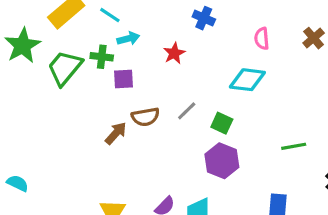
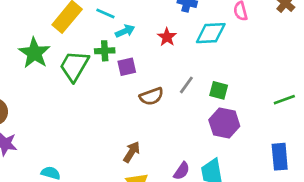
cyan diamond: (247, 80) -> (211, 33), moved
brown arrow: (116, 133) -> (132, 152), moved

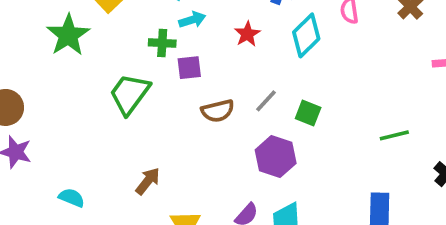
cyan diamond: (211, 33) -> (306, 35), turned -48
green trapezoid: (74, 66) -> (130, 94), moved
purple hexagon: (224, 123) -> (276, 157), moved
brown arrow: (132, 152) -> (148, 181), moved

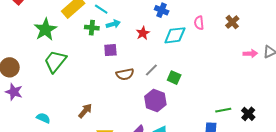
cyan diamond: (306, 35) -> (175, 35), turned 35
green cross: (162, 43) -> (92, 28), moved
green trapezoid: (130, 94) -> (55, 61), moved
green line: (394, 135) -> (223, 110), moved

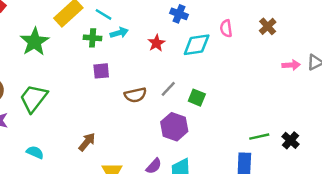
purple square: (110, 50) -> (101, 71), moved
green trapezoid: (55, 61) -> (33, 98), moved

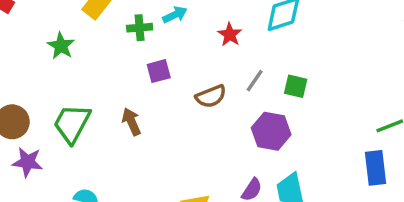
green star: (35, 42) -> (61, 46), size x0.7
red star: (156, 43) -> (230, 34), moved
brown arrow: (87, 142) -> (131, 122), moved, turned -54

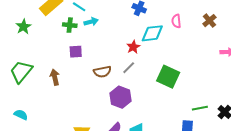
red star: (230, 34) -> (133, 47), moved
green square: (296, 86) -> (168, 77), moved, size x1.6
purple hexagon: (271, 131) -> (120, 97), moved

